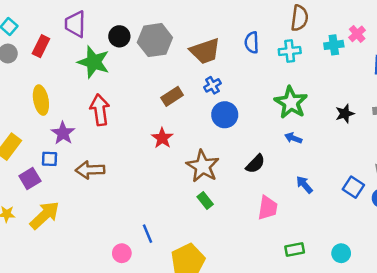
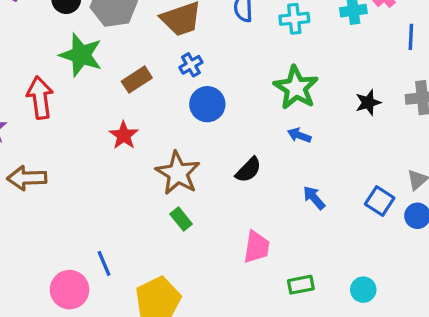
green star: (94, 62) -> (81, 55), moved
pink trapezoid: (268, 208) -> (257, 247), moved
pink circle: (122, 253) -> (69, 290), size x1.5

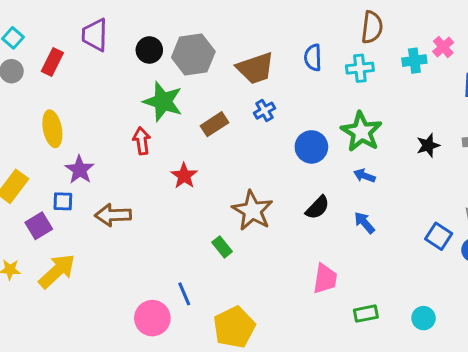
red arrow: (40, 98) -> (142, 141), moved, size x0.7
blue circle: (207, 104) -> (311, 147), moved
red star: (124, 135) -> (184, 176), moved
blue arrow: (314, 198) -> (364, 223), moved
green rectangle: (181, 219) -> (222, 247), moved

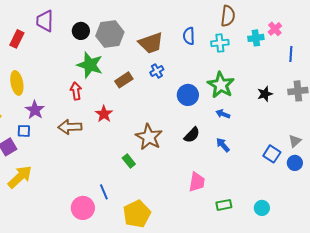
brown arrow: (113, 215) -> (70, 127), moved

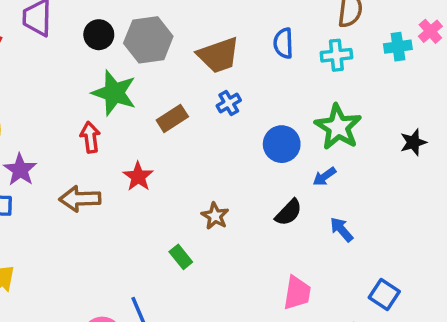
blue arrow: (223, 114) -> (324, 177), moved, turned -56
brown star: (149, 137) -> (215, 216), size x0.6
blue square: (272, 154) -> (384, 294), moved

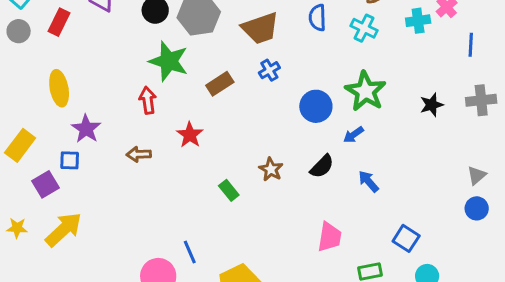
cyan cross: (336, 55) -> (364, 28), turned 32
brown arrow: (80, 199) -> (139, 154), size x0.7
brown star: (215, 216) -> (271, 169), moved
green rectangle: (181, 257) -> (229, 190), moved

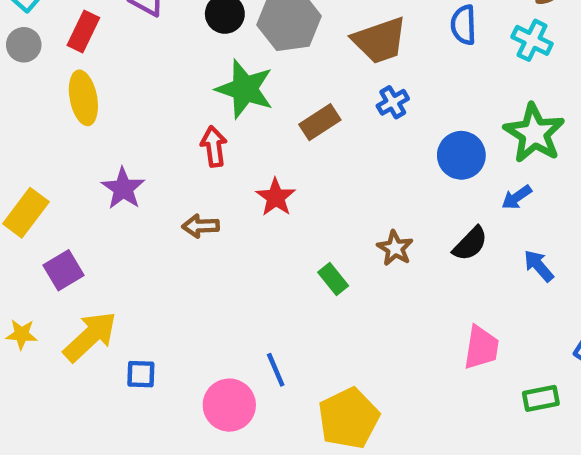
yellow ellipse: (59, 88) -> (83, 98), moved
blue square: (70, 160) -> (141, 374), moved

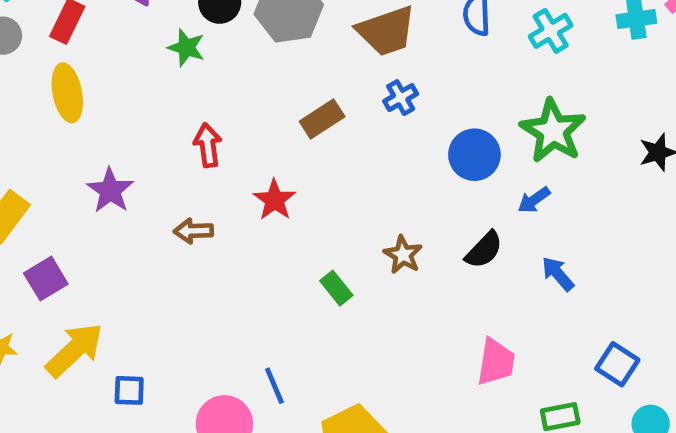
cyan cross: (532, 40) -> (551, 31), turned 33
green star: (245, 89) -> (186, 48), moved, size x0.6

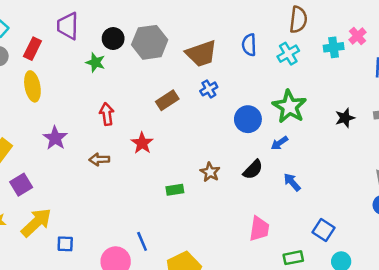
green rectangle: (336, 288) -> (175, 190), turned -60

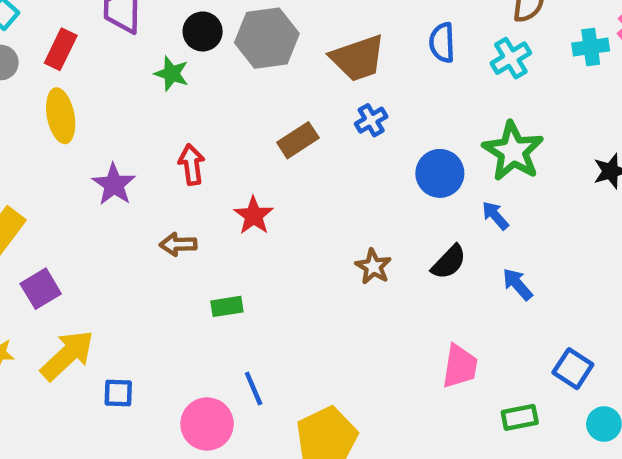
purple star: (55, 138) -> (114, 184), moved
blue arrow: (279, 143) -> (495, 216), turned 84
green rectangle: (175, 190) -> (227, 306), moved

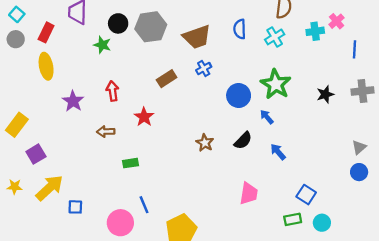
green rectangle: (520, 417) -> (293, 219), moved

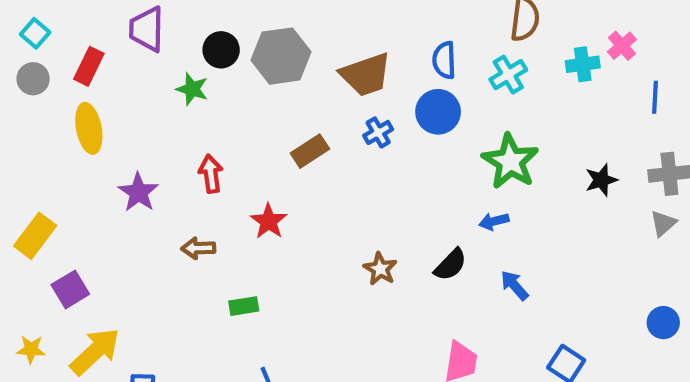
blue circle: (239, 95) -> (438, 112), moved
blue arrow: (267, 117) -> (494, 221), turned -63
gray triangle: (359, 147) -> (663, 223), moved

